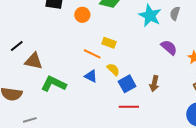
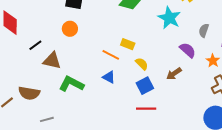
gray semicircle: (175, 13) -> (204, 30), moved
orange circle: (82, 15) -> (70, 29), moved
yellow semicircle: (113, 69) -> (142, 64), moved
brown arrow: (154, 84) -> (174, 74), moved, turned 42

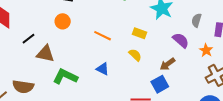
yellow rectangle: (128, 44) -> (140, 33), moved
orange line: (111, 55) -> (103, 36), moved
blue square: (145, 86) -> (160, 84), moved

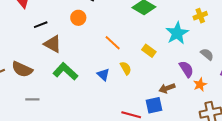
gray semicircle: (196, 20) -> (207, 54), turned 96
orange star: (206, 50) -> (200, 85), moved
yellow semicircle: (135, 55) -> (126, 68), moved

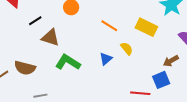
yellow rectangle: (149, 51) -> (146, 27), size x1.5
blue triangle: (103, 75) -> (106, 59), turned 48

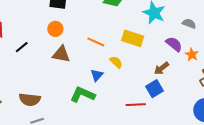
brown triangle: (51, 38) -> (61, 54), moved
green L-shape: (68, 62) -> (83, 95), moved
brown semicircle: (25, 68) -> (30, 100), moved

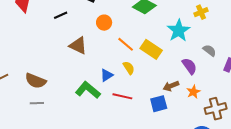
orange circle: (55, 29) -> (104, 23), moved
orange line: (96, 42) -> (126, 44), moved
black line: (22, 47) -> (61, 15), moved
orange star: (192, 55) -> (193, 92), moved
red line: (136, 105) -> (122, 96), moved

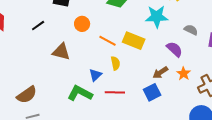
cyan star: (179, 31) -> (157, 17), turned -30
yellow semicircle: (129, 68) -> (115, 63), turned 32
brown semicircle: (36, 81) -> (27, 95), turned -45

